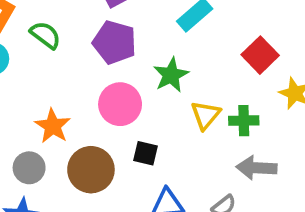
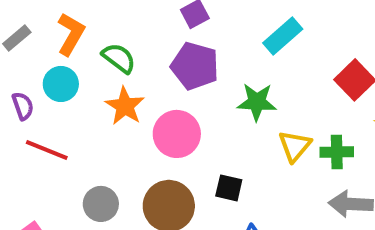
green star: (171, 75) -> (257, 102), turned 30
pink circle: (120, 104) -> (177, 134), moved
orange star: (53, 126) -> (125, 106), moved

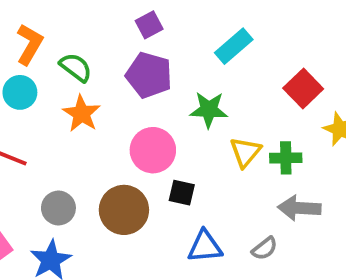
pink circle: (177, 134) -> (153, 150), moved

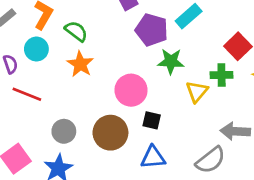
purple pentagon: (149, 75) -> (152, 30), moved
green cross: (286, 158) -> (222, 75), moved
blue triangle: (205, 247) -> (153, 157), moved
gray semicircle: (265, 248) -> (211, 160), size x1.6

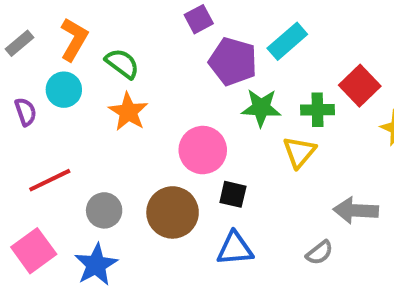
green cross: (222, 75) -> (317, 110), moved
red line: (27, 94) -> (50, 180), moved, turned -48
gray semicircle: (211, 160) -> (319, 253), size x0.6

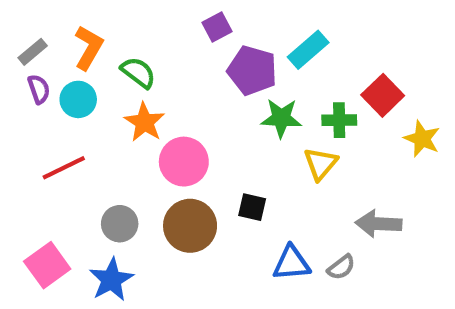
purple semicircle: (26, 112) -> (39, 89), moved
pink circle: (203, 150) -> (184, 162), moved
red line: (50, 180) -> (64, 168), moved
blue triangle: (235, 249) -> (292, 263), moved

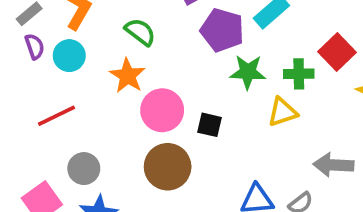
green semicircle: (138, 73) -> (140, 32), moved
yellow triangle: (321, 164) -> (282, 112), turned 32
black square: (252, 207) -> (210, 125), moved
gray circle: (120, 224) -> (84, 169), moved

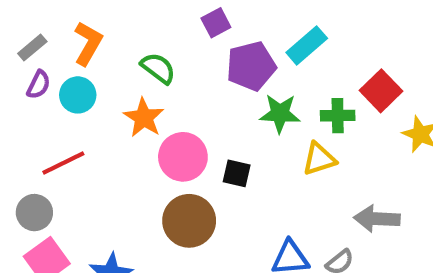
purple pentagon: (222, 30) -> (251, 66), turned -30
purple semicircle: (35, 47) -> (39, 85), turned 45
gray circle: (84, 169) -> (34, 213), moved

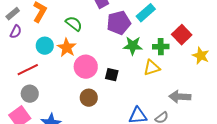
cyan circle: (78, 95) -> (45, 46), moved
gray circle: (34, 213) -> (30, 94), moved
brown circle: (189, 221) -> (89, 98), size x0.7

